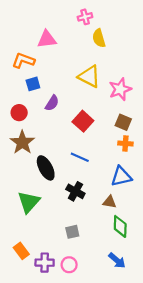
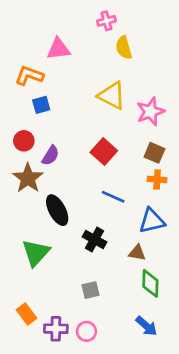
purple semicircle: (52, 103) -> (51, 155), moved
blue line: (80, 157) -> (113, 197), moved

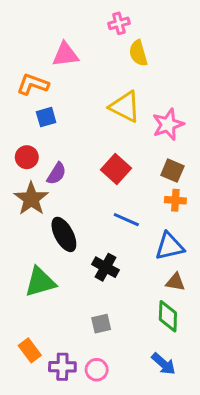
green triangle: (36, 253) -> (40, 282), turned 32
brown triangle: (137, 253) -> (175, 282), moved

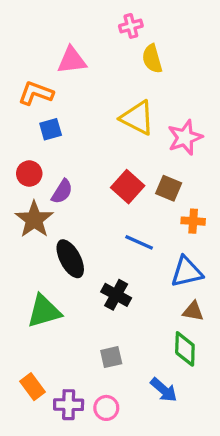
brown square: (172, 171) -> (169, 188), moved
blue arrow: (164, 364) -> (164, 390), moved

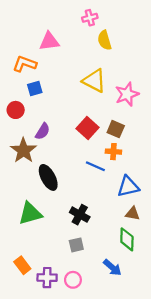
red circle: (29, 174) -> (16, 110), moved
orange cross: (193, 221) -> (113, 152), moved
black cross: (116, 295) -> (80, 215), moved

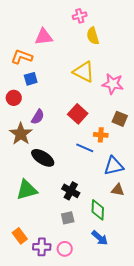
pink star: (127, 94) -> (113, 84), turned 30
brown square: (116, 129) -> (120, 119), moved
black ellipse: (48, 177) -> (43, 158), turned -30
green diamond: (127, 239) -> (98, 210), moved

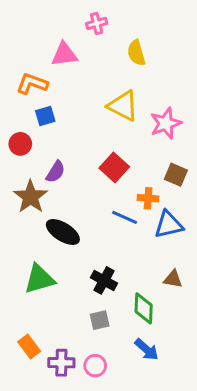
pink cross: (80, 16) -> (97, 23), moved
pink star: (113, 84) -> (166, 123), turned -30
blue triangle: (114, 166) -> (169, 225), moved

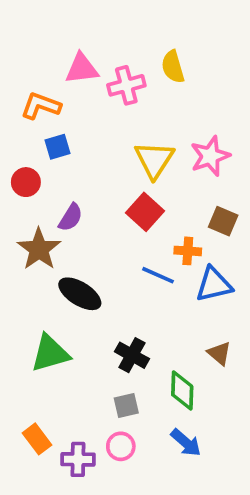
pink cross: (97, 23) -> (126, 85), moved, size x1.4
yellow triangle: (123, 106) -> (154, 160), moved, turned 36
brown triangle: (173, 279) -> (219, 353), turned 30
pink circle: (95, 366) -> (121, 446), moved

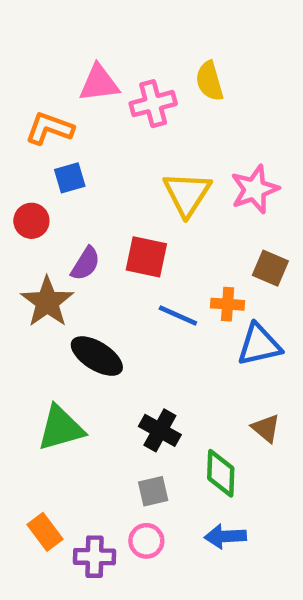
red square: (145, 212) -> (146, 257), moved, turned -30
blue line: (158, 275) -> (178, 315), moved
blue arrow: (186, 443) -> (225, 536), turned 136

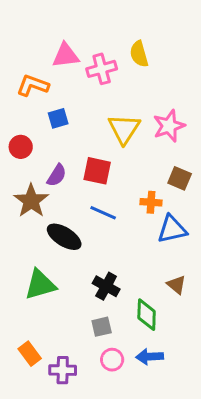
blue square: (70, 178) -> (58, 118), moved
blue line: (178, 315) -> (103, 213), moved
pink circle: (146, 541) -> (112, 360), moved

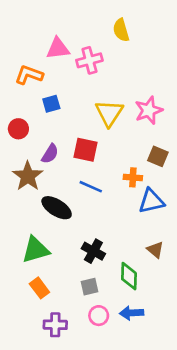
yellow semicircle: (139, 54) -> (121, 30), moved
orange rectangle: (30, 354) -> (39, 288), moved

